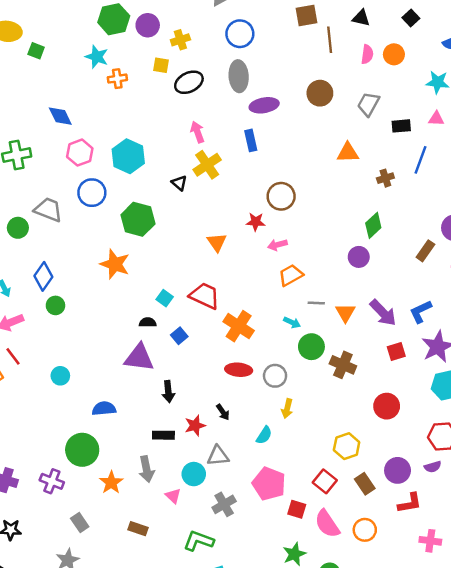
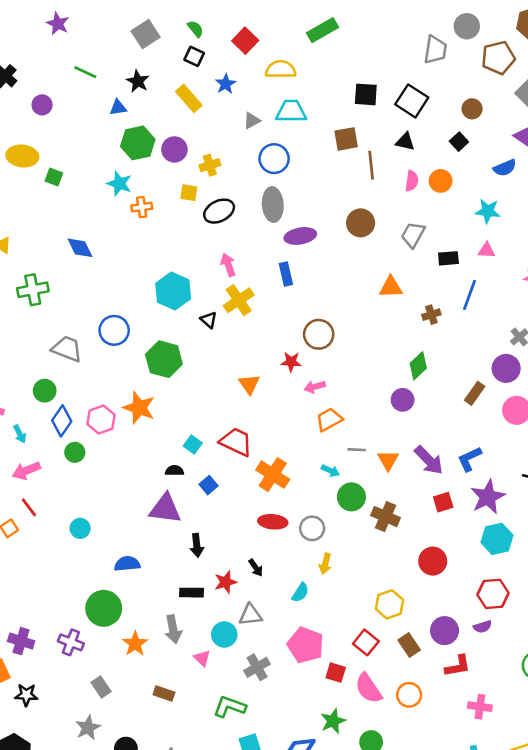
pink hexagon: (80, 153) -> (101, 420), moved
cyan hexagon: (128, 156) -> (173, 291), moved
green circle: (18, 228) -> (45, 391), moved

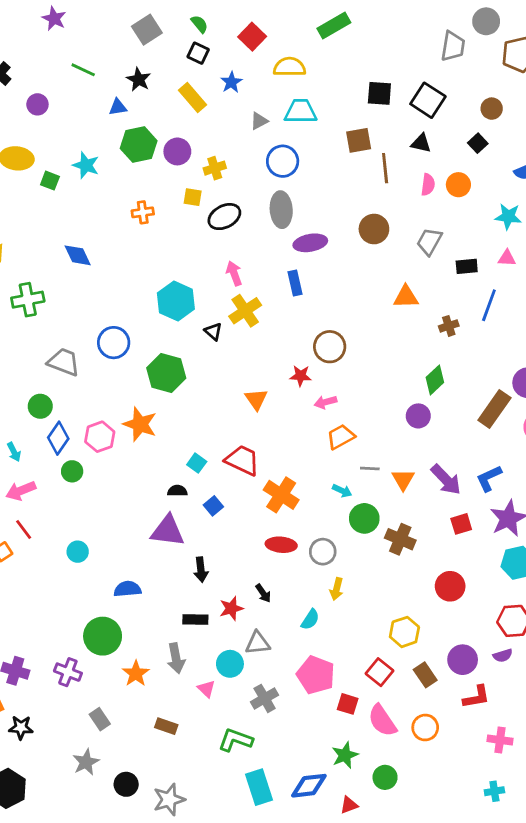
cyan star: (119, 184) -> (86, 165), moved
brown rectangle: (475, 393) -> (494, 409), size x1.5

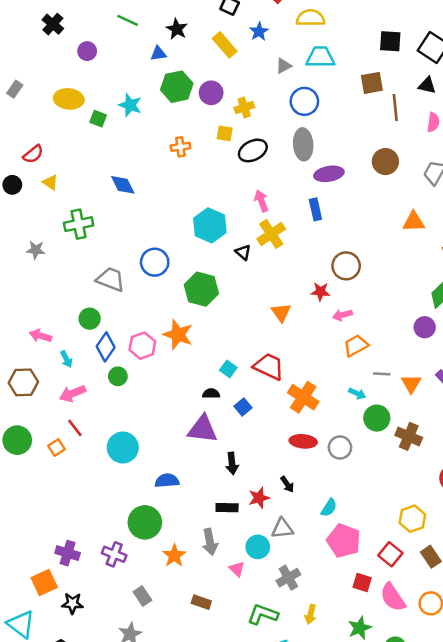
cyan circle: (78, 552) -> (123, 447), size x1.6
yellow arrow: (337, 589) -> (311, 614), moved
pink pentagon: (316, 675) -> (344, 541), moved

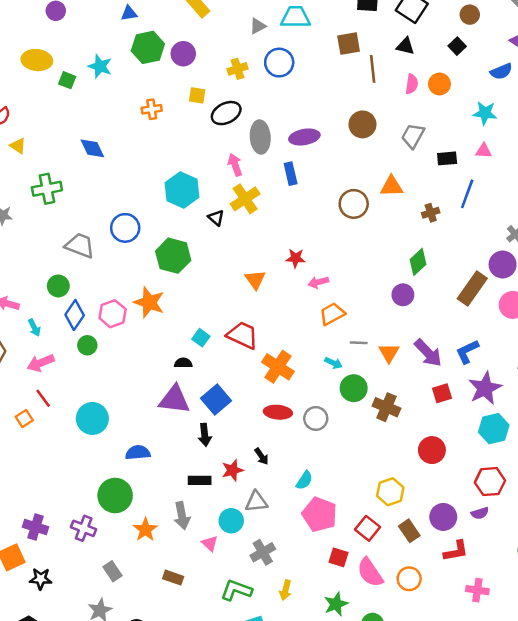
yellow cross: (244, 108) -> (238, 69), moved
gray ellipse: (303, 144) -> (260, 137), moved
brown circle: (346, 266) -> (354, 204), moved
blue square: (243, 407) -> (216, 400), moved, size x1.6

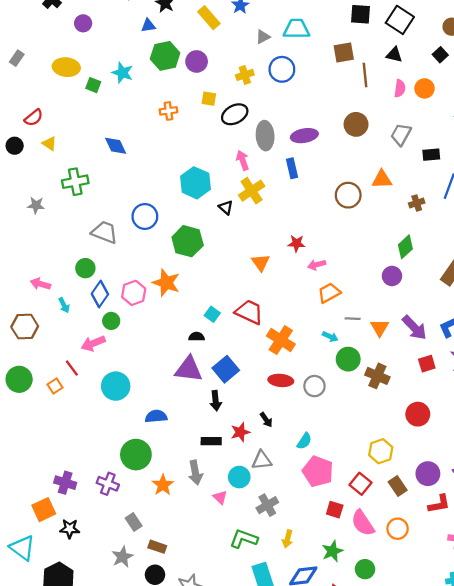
pink arrow: (41, 363) -> (93, 343), moved
brown rectangle: (173, 578) -> (157, 547), moved

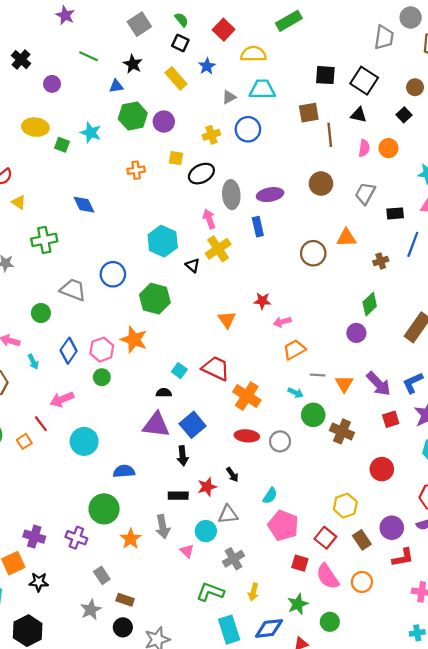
green circle: (85, 268) -> (41, 313), moved
green circle: (111, 321) -> (102, 377), moved

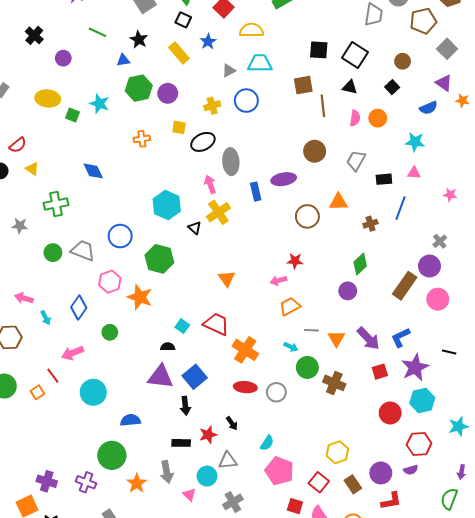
purple ellipse: (270, 195) -> (284, 179), moved
red star: (262, 301) -> (295, 261), moved
green circle: (41, 313) -> (53, 253), moved
pink hexagon: (102, 350) -> (110, 282), moved
red circle: (382, 469) -> (390, 413), moved

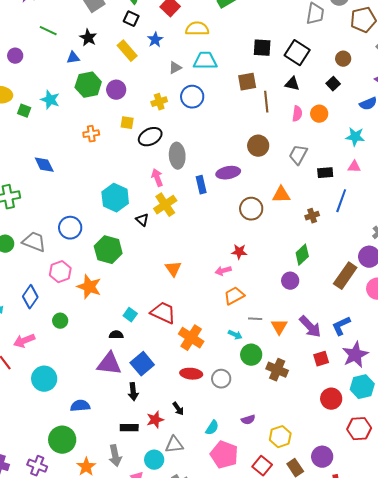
purple semicircle: (411, 470) -> (248, 420), moved

